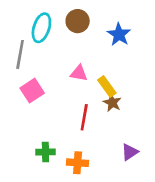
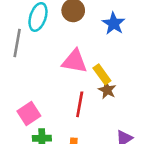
pink triangle: (79, 73) -> (75, 61), size x1.5
pink square: (32, 91) -> (29, 113), moved

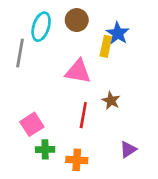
yellow rectangle: (102, 74) -> (106, 46), moved, turned 48

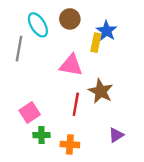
cyan ellipse: (41, 27) -> (38, 25), turned -50
brown star: (111, 101) -> (101, 91), size x1.5

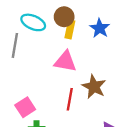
cyan ellipse: (38, 25) -> (33, 22), turned -35
yellow rectangle: (96, 43) -> (70, 29), moved

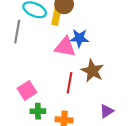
blue star: (100, 28) -> (79, 38), moved, turned -30
yellow rectangle: (70, 29) -> (56, 16), moved

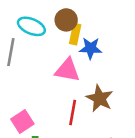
yellow rectangle: (56, 16) -> (75, 34), moved
blue star: (79, 38) -> (91, 48), moved

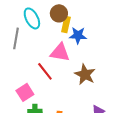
cyan ellipse: (31, 26) -> (32, 18), turned 40
red line: (73, 113) -> (45, 71), moved, turned -48

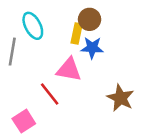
brown circle: (59, 13) -> (90, 19), moved
brown star: (85, 74) -> (120, 98), moved

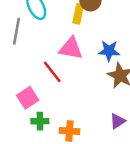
blue star: (92, 48) -> (109, 51), moved

